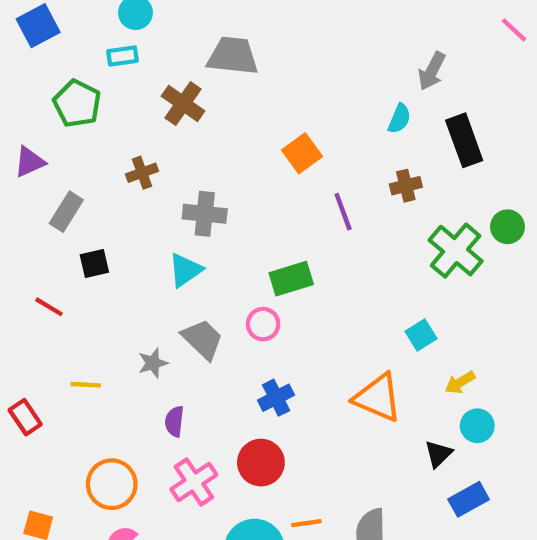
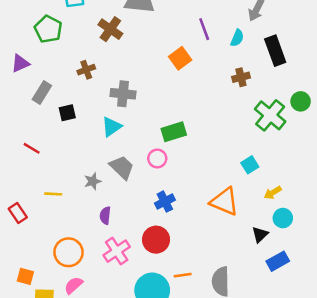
purple line: (343, 212) -> (204, 29), moved
black square: (94, 264) -> (67, 113), moved

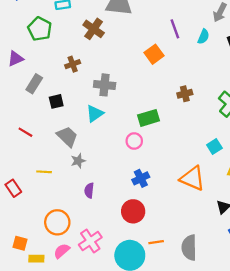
brown cross: (241, 77) -> (185, 94), moved
gray trapezoid: (122, 167) -> (67, 137), moved
pink cross: (117, 251) -> (90, 241), moved

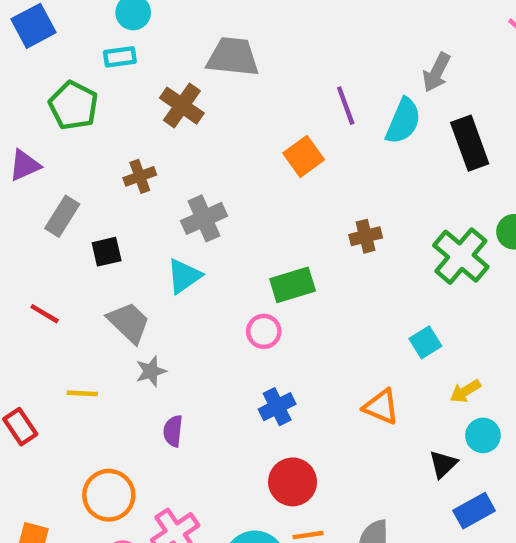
cyan semicircle: (203, 37) -> (403, 121), size x1.5
gray cross: (105, 85) -> (204, 218), turned -30
orange triangle: (192, 178) -> (381, 407), size x0.7
red circle: (133, 211) -> (293, 482), moved

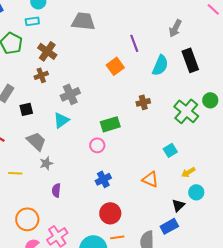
brown cross: (182, 106) -> (47, 51), moved
cyan semicircle: (403, 121) -> (160, 65), moved
blue rectangle: (474, 511) -> (169, 226), moved

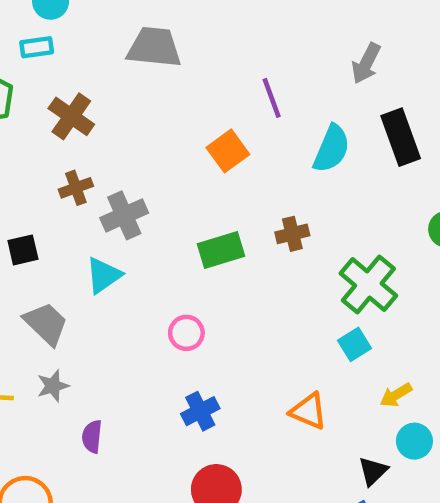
brown cross: (41, 75) -> (76, 188), moved
green cross: (186, 111) -> (368, 285), moved
green rectangle: (110, 124) -> (221, 250), moved
gray star: (46, 163) -> (53, 386), moved

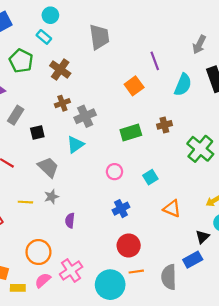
cyan rectangle: (37, 47) -> (44, 37), turned 48
gray trapezoid: (154, 47) -> (99, 37), turned 76
cyan square: (355, 344) -> (150, 177), moved

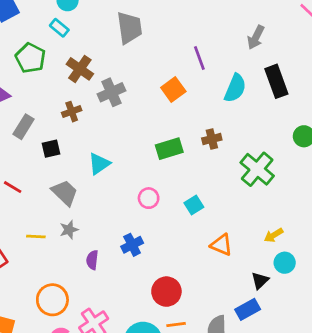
brown cross: (62, 103) -> (72, 112), moved
gray cross: (85, 116) -> (111, 92), moved
blue cross: (121, 209) -> (132, 245), moved

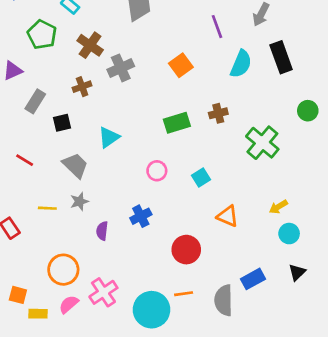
purple line: (199, 58) -> (217, 27), moved
black triangle: (260, 281) -> (297, 272), moved
red circle: (166, 292) -> (186, 250), moved

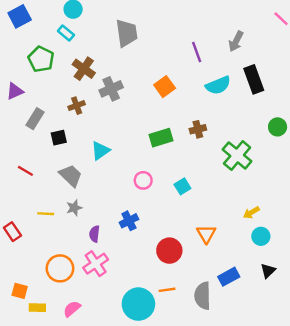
cyan semicircle: (241, 64) -> (218, 85), turned 45
orange triangle: (228, 216) -> (206, 234), moved, turned 36
pink cross: (103, 292) -> (96, 264), moved
pink semicircle: (69, 304) -> (72, 309), moved

